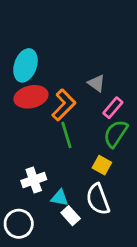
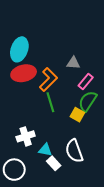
gray triangle: (96, 83) -> (73, 63), turned -32
yellow square: (102, 165) -> (77, 115), moved

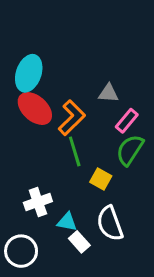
red ellipse: (24, 73) -> (35, 109), turned 55
yellow square: (77, 115) -> (101, 179), moved

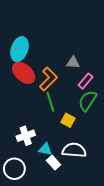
white semicircle: (110, 223) -> (74, 150), turned 115

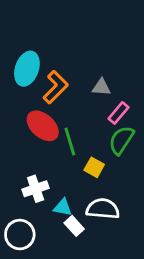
red ellipse: (24, 73) -> (43, 126), moved
orange L-shape: (48, 79) -> (56, 87), moved

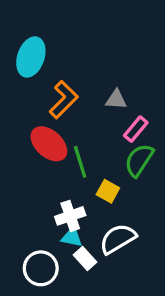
cyan ellipse: (27, 69) -> (31, 57), moved
white cross: (36, 189) -> (70, 216), moved
white semicircle: (103, 209) -> (118, 239), turned -36
white circle: (20, 235) -> (41, 268), moved

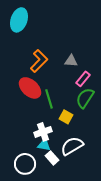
cyan ellipse: (31, 57) -> (19, 20), moved

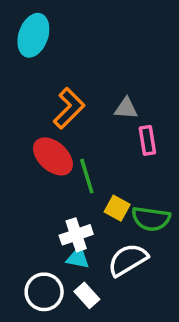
pink rectangle: (83, 79) -> (147, 140), turned -49
green semicircle: (85, 98) -> (151, 219), moved, turned -115
white rectangle: (52, 158) -> (87, 295), moved

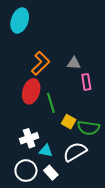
red ellipse: (53, 156) -> (31, 91), turned 65
white cross: (76, 235) -> (29, 138), moved

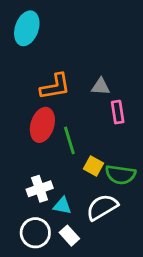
orange L-shape: (41, 63) -> (55, 87), turned 35

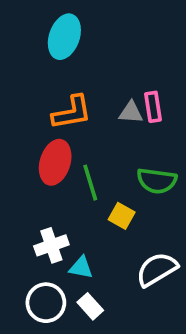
cyan ellipse: (27, 28) -> (64, 37), moved
pink rectangle: (118, 112) -> (153, 107), moved
green semicircle: (120, 175) -> (157, 181), moved
white semicircle: (102, 207) -> (157, 269), moved

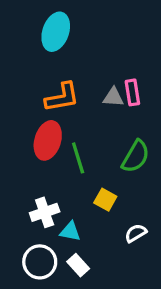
green semicircle: (157, 181) -> (136, 156), turned -68
yellow square: (122, 216) -> (105, 200), moved
white semicircle: (157, 269) -> (136, 233), size x0.6

